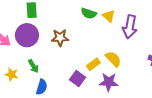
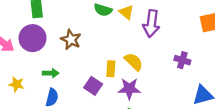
brown star: (60, 38) -> (71, 40), turned 30
yellow rectangle: (93, 64) -> (111, 69), turned -48
green arrow: (33, 66) -> (51, 73), moved, turned -56

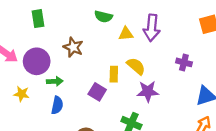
yellow triangle: (126, 12) -> (126, 34), moved, turned -42
purple circle: (33, 38) -> (37, 61), moved
purple star: (129, 89) -> (148, 91), moved

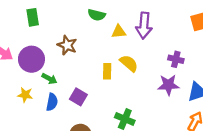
green arrow: (55, 81) -> (49, 79), turned 32
purple star: (148, 91) -> (168, 85), moved
purple square: (97, 92) -> (78, 97), moved
yellow star: (22, 94) -> (25, 95), moved

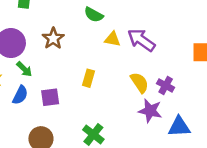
purple arrow: (144, 26) -> (141, 40), turned 105
yellow semicircle: (129, 63) -> (140, 83), moved
purple square: (78, 97) -> (50, 97), turned 36

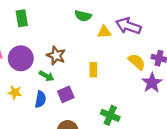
brown star: (53, 38) -> (56, 55), moved
green arrow: (24, 69) -> (46, 76), moved
purple star: (150, 111) -> (152, 83), turned -30

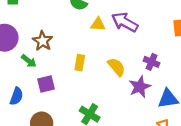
yellow semicircle: (137, 62) -> (116, 67), moved
blue semicircle: (40, 99) -> (16, 96), moved

